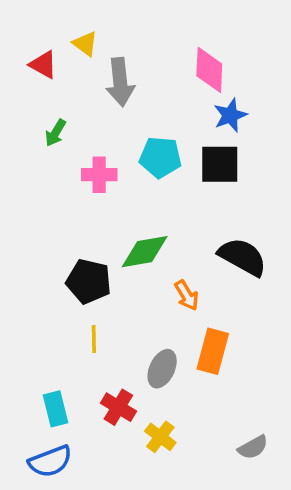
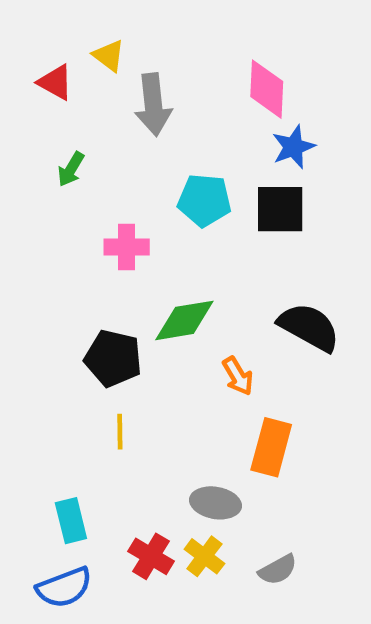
pink cross: (99, 175) -> (127, 247), moved
gray ellipse: (162, 369) -> (216, 503), moved, turned 75
red cross: (118, 407) -> (151, 556), moved
gray semicircle: (253, 447) -> (278, 570), moved

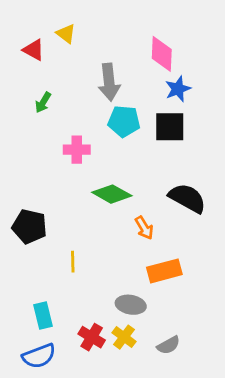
gray arrow: (153, 105) -> (109, 82), moved
green diamond: (184, 320) -> (112, 194), turned 39
black pentagon: (113, 358) -> (30, 226), moved
orange rectangle: (271, 447) -> (164, 271), turned 60

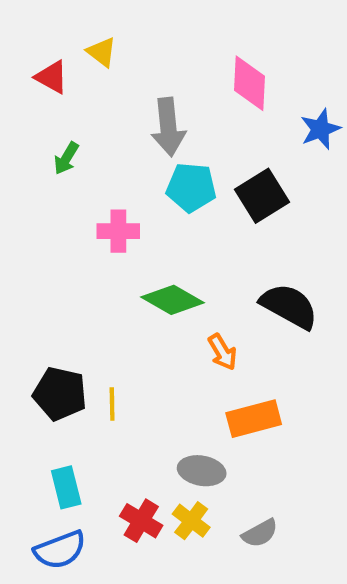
blue star: (178, 89) -> (320, 129), moved
black square: (170, 127) -> (262, 196), turned -32
black pentagon: (30, 226) -> (60, 394), moved

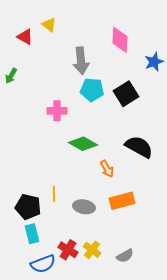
green arrow: (66, 158) -> (11, 76), moved
black pentagon: (60, 394) -> (28, 207), moved
gray ellipse: (202, 471) -> (84, 207), moved
blue semicircle: (60, 550) -> (43, 264), moved

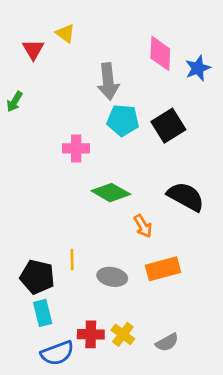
red triangle: (25, 37) -> (33, 49), turned 30
blue star: (154, 62) -> (198, 68), moved
red cross: (68, 250) -> (91, 334), turned -30

